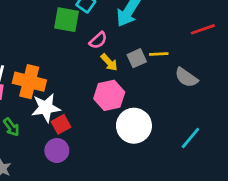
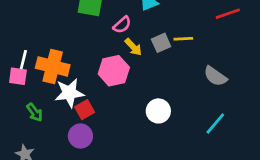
gray semicircle: (186, 77) -> (215, 76), moved
pink hexagon: (109, 95) -> (114, 71), moved
white circle: (134, 126) -> (158, 111), size x0.7

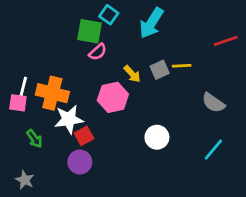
pink semicircle: (122, 25) -> (98, 52), moved

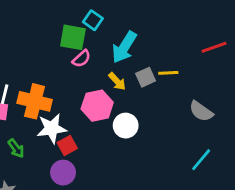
cyan arrow: (151, 23) -> (124, 47), moved
white circle: (157, 137) -> (126, 126), moved

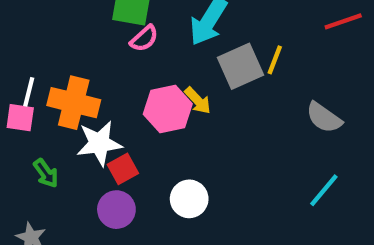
yellow line: (168, 73) -> (275, 60), turned -66
gray square: (146, 77) -> (240, 66), size x1.5
yellow arrow: (117, 81) -> (198, 100), moved
white circle: (126, 126) -> (189, 199), moved

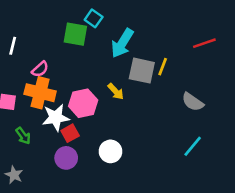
pink semicircle: (144, 38) -> (40, 69), moved
gray square: (240, 66) -> (142, 71), turned 36
white line: (29, 92) -> (13, 46), moved
pink hexagon: (168, 109) -> (83, 103), moved

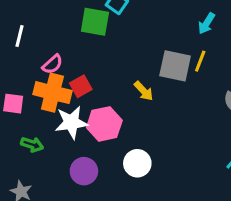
cyan arrow: (122, 43) -> (206, 23), moved, size x0.6
pink hexagon: (83, 103) -> (104, 124), moved
red square: (70, 133) -> (81, 86), moved
green arrow: (23, 136) -> (32, 144), turned -36

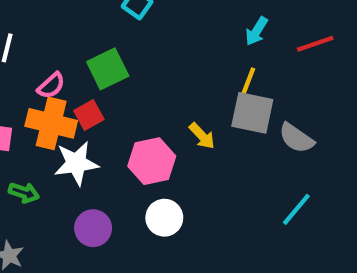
green square: (95, 22) -> (108, 69), moved, turned -36
gray square: (175, 66) -> (252, 113), moved
yellow arrow: (144, 91) -> (202, 136), moved
pink hexagon: (104, 124) -> (152, 161), moved

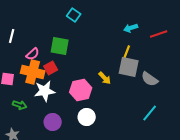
cyan arrow: (257, 31) -> (131, 28), turned 40
green square: (108, 69) -> (60, 46), turned 36

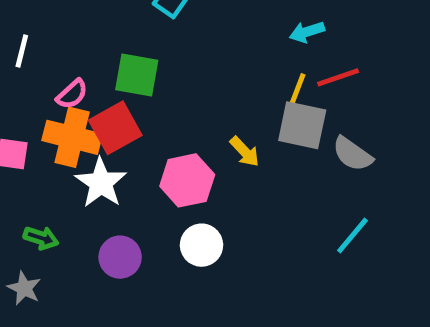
red line: (159, 34) -> (338, 77), moved
red square: (51, 68) -> (115, 128), size x1.5
white star: (45, 91) -> (101, 183), turned -30
green arrow: (20, 105) -> (41, 238), moved

